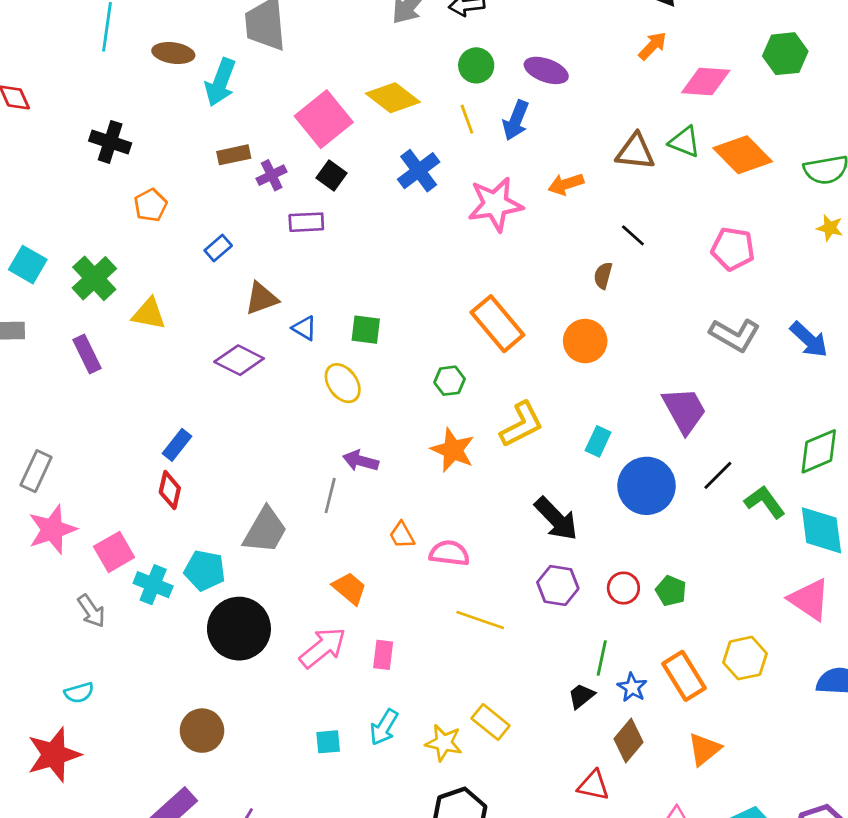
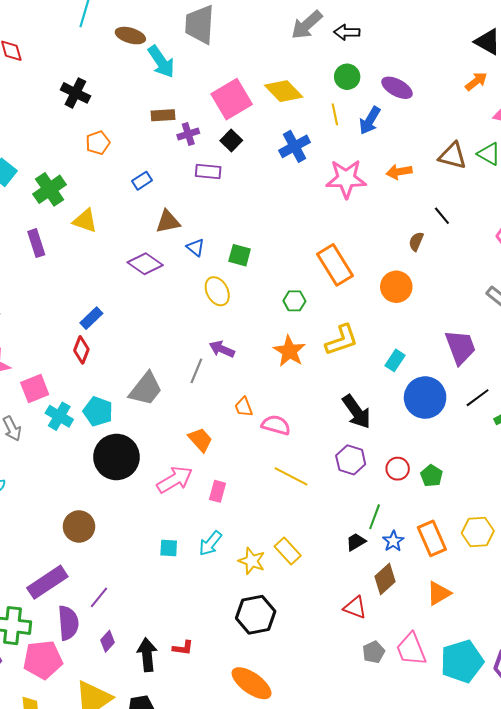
cyan arrow: (220, 82) -> (161, 62), turned -64

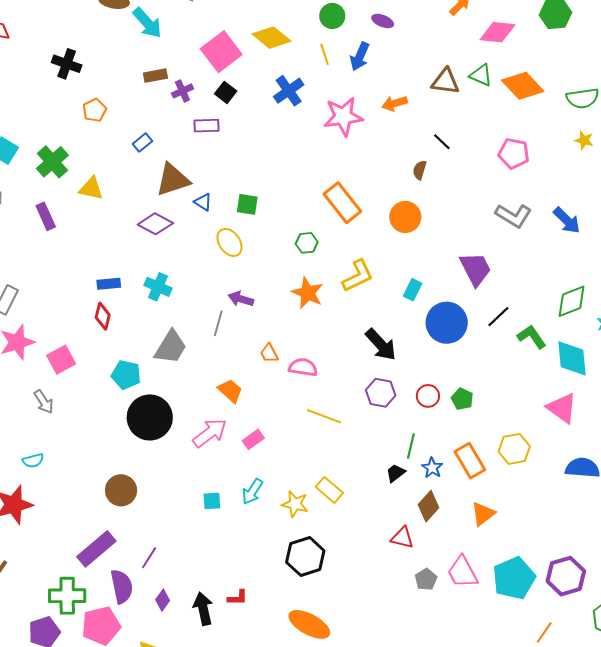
purple ellipse: (397, 88) -> (383, 21), size x0.7
brown triangle: (168, 222) -> (173, 180), size x1.4
blue rectangle: (91, 318) -> (109, 284), turned 45
cyan cross: (59, 416) -> (158, 287), moved
pink rectangle: (217, 491) -> (253, 439), turned 45

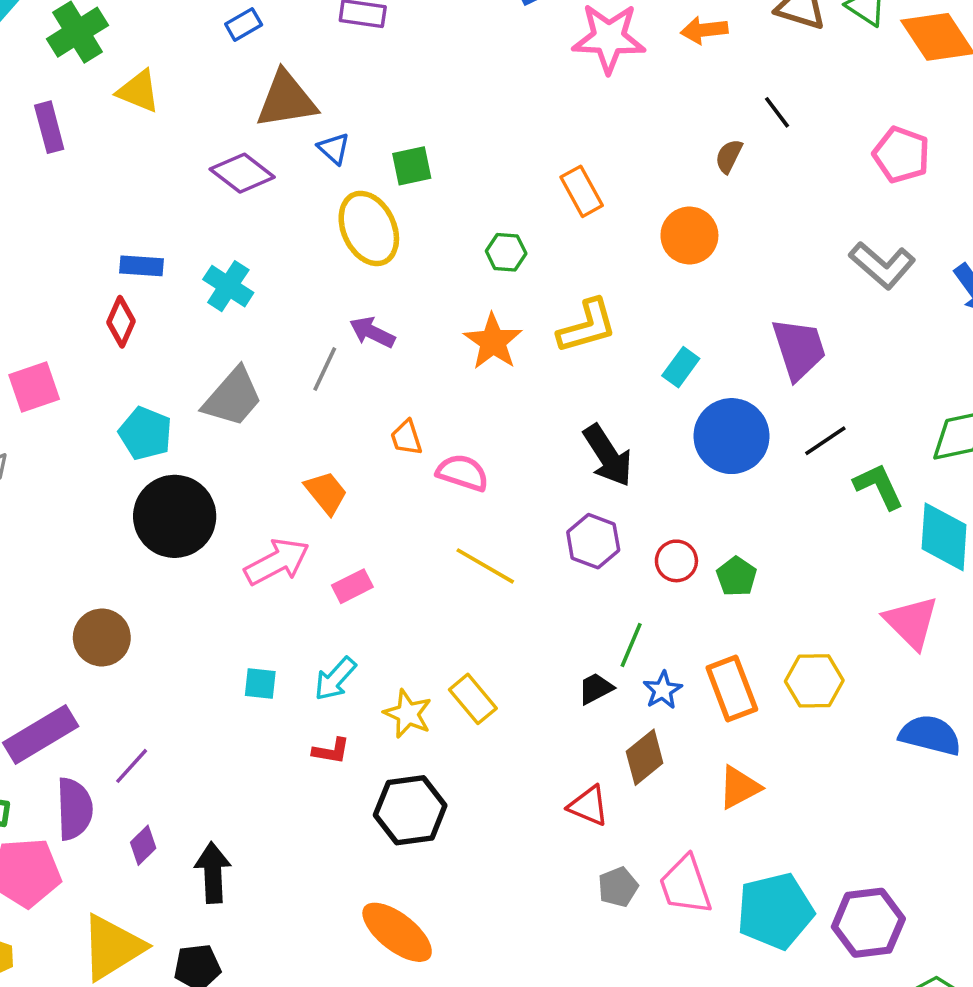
orange rectangle: (342, 203) -> (582, 191), size x0.7
green square: (247, 204) -> (412, 166), turned -30
yellow ellipse: (230, 242) -> (369, 228), size x1.4
red L-shape: (238, 598) -> (331, 751), moved

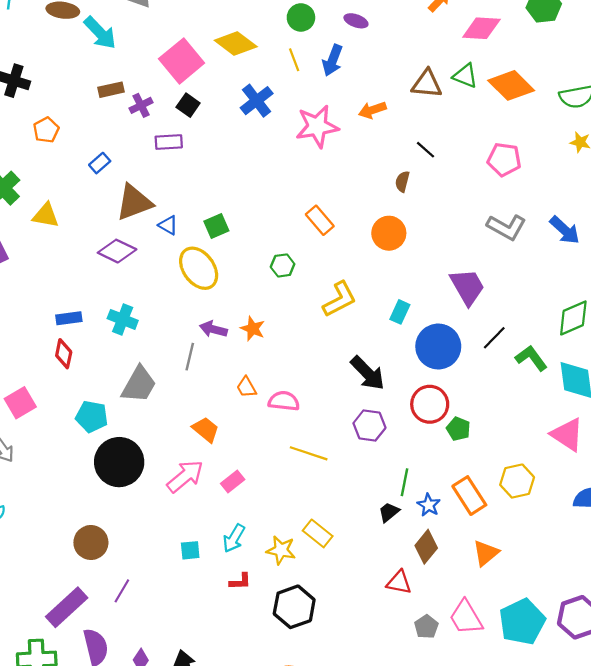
orange star: (493, 342) -> (253, 329), moved, size x0.7
red circle: (676, 561) -> (430, 404), moved, size x1.5
purple line: (132, 766) -> (122, 591), moved

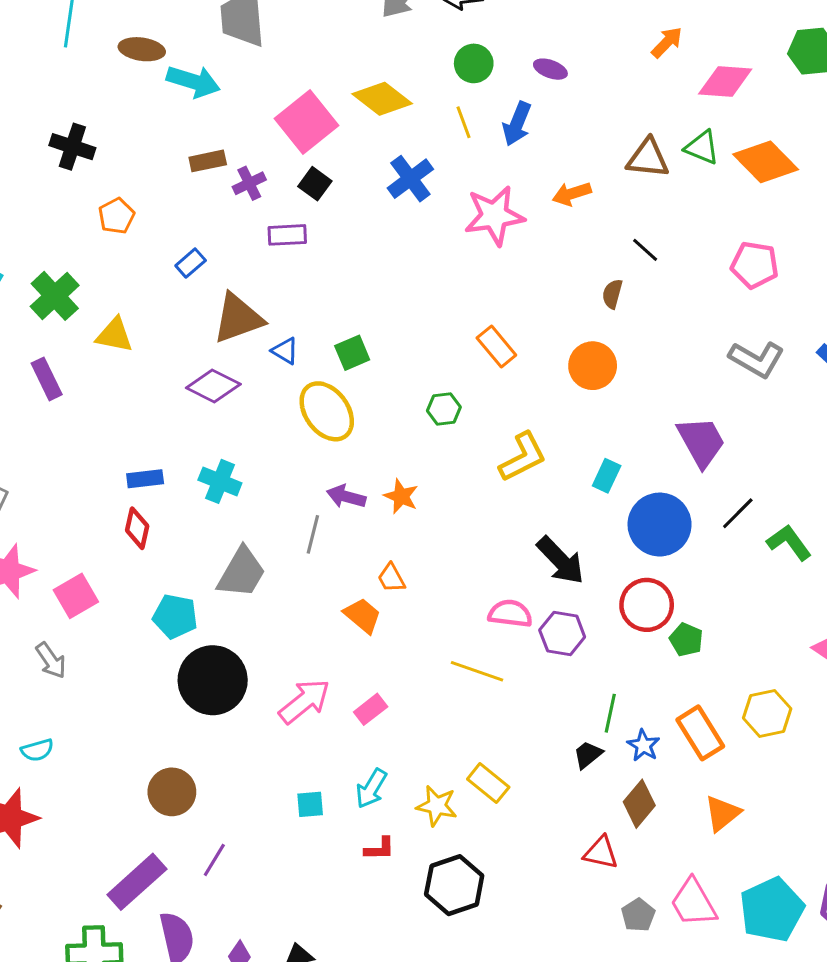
cyan arrow: (100, 33) -> (193, 81), turned -30
pink semicircle: (284, 401) -> (510, 614), moved
orange trapezoid: (206, 429) -> (363, 616), moved

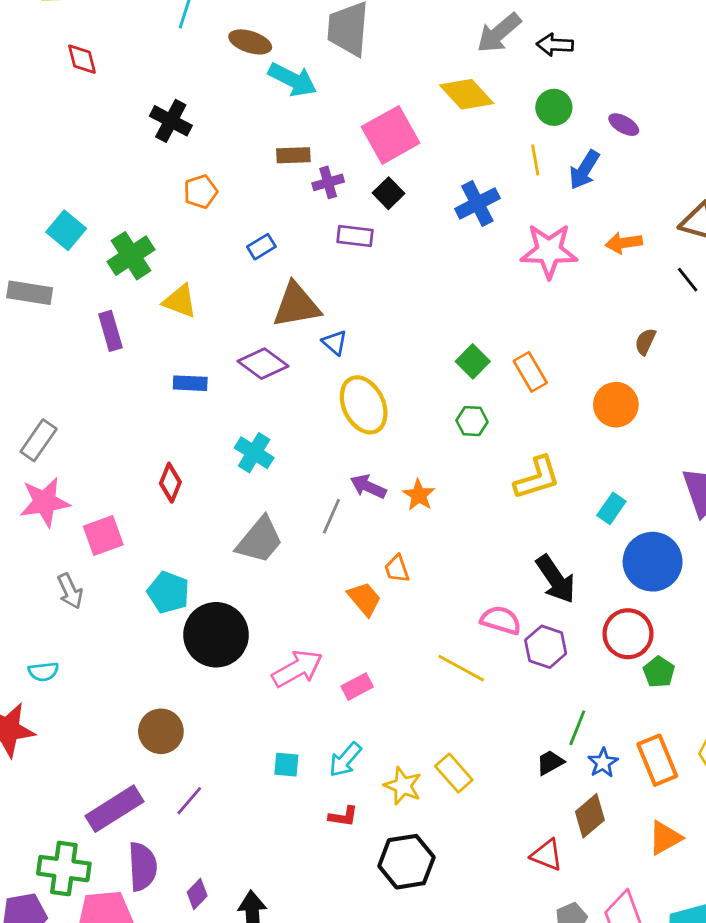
yellow diamond: (382, 99) -> (467, 94), moved
black line: (645, 250) -> (688, 280), moved
green square: (352, 353) -> (473, 361), moved, turned -32
blue rectangle: (145, 479) -> (190, 383), moved
cyan pentagon: (175, 616) -> (168, 592), moved

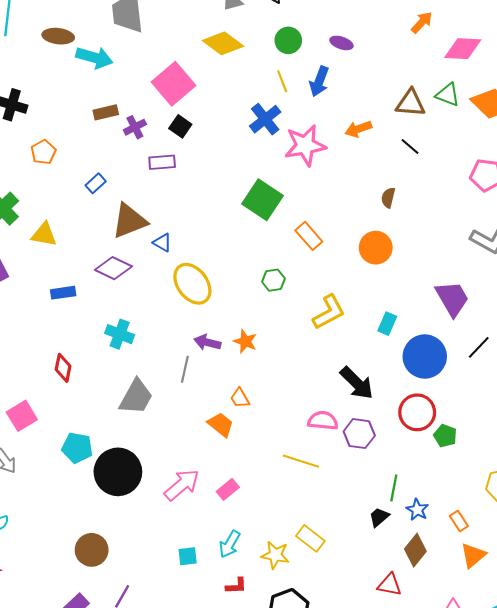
blue cross: (477, 204) -> (265, 119), moved
green square: (473, 361) -> (262, 200), moved, size x1.6
orange rectangle: (657, 760) -> (459, 521), moved, size x0.6

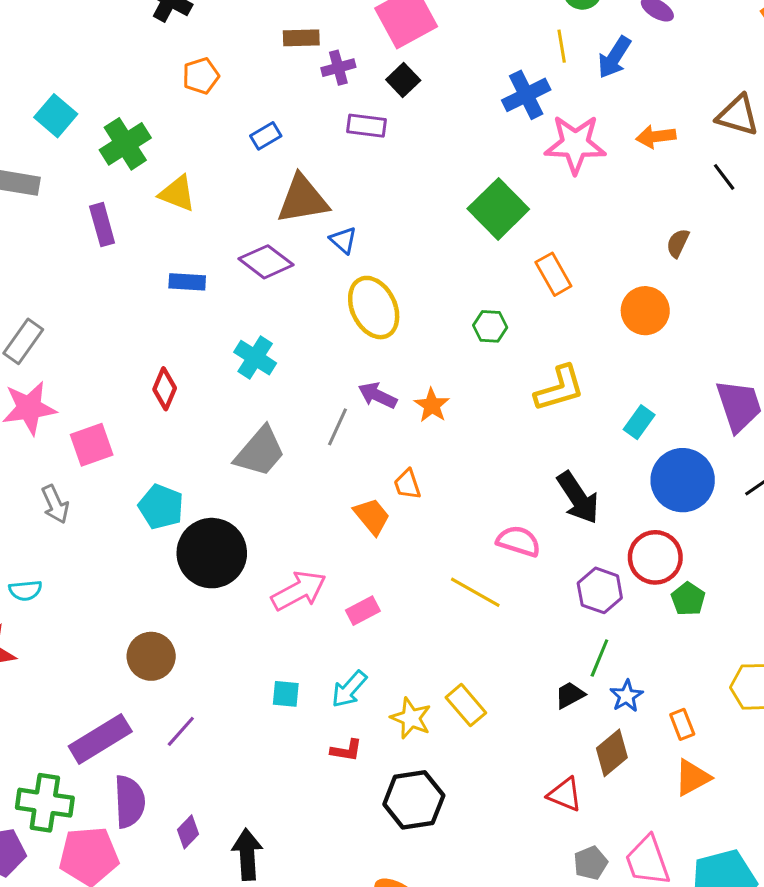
purple hexagon: (359, 434) -> (600, 590), moved

